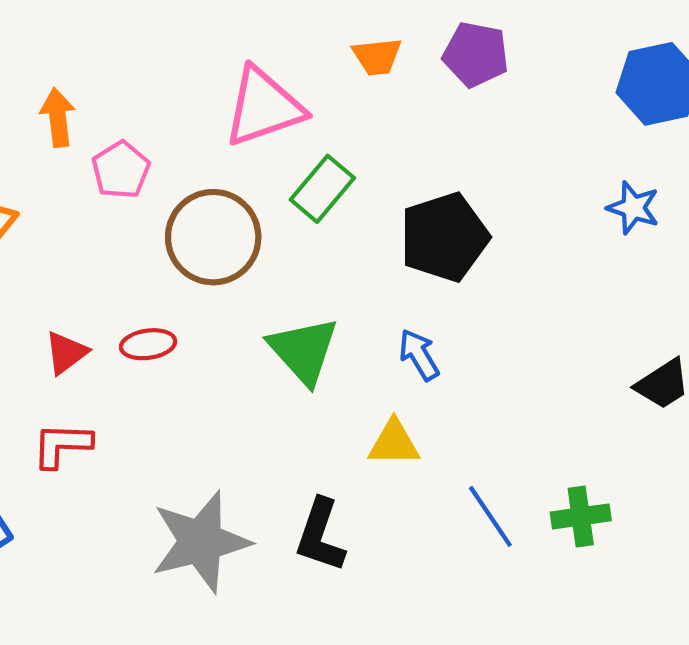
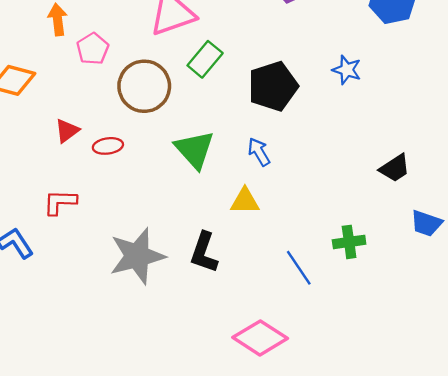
blue star: (633, 208) -> (347, 70), moved
red triangle: (66, 353) -> (67, 131), moved
blue line: (490, 516) -> (299, 268), moved

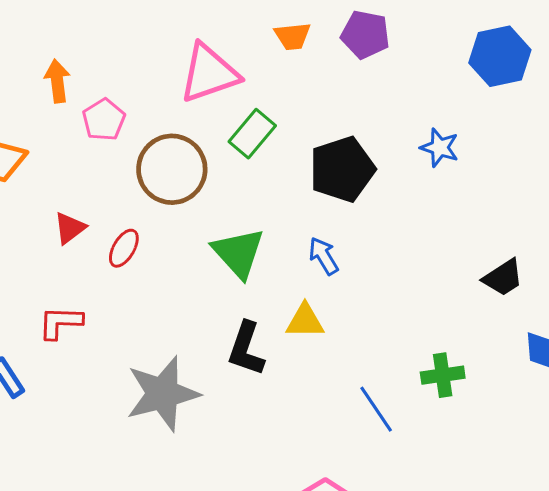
red ellipse: (108, 146) -> (124, 248), turned -52
black L-shape: (204, 252) -> (246, 349), moved

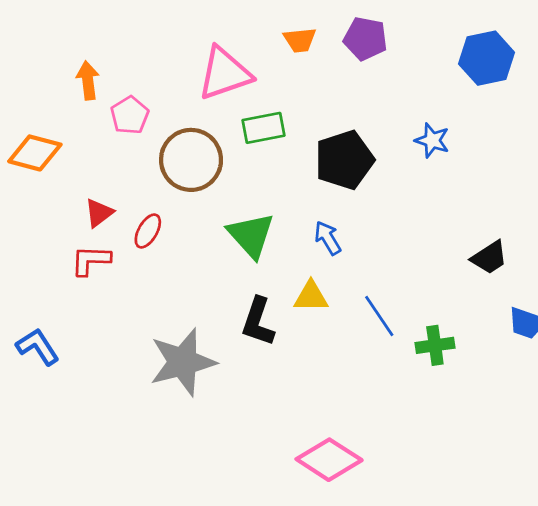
green rectangle: (252, 134) -> (264, 128), turned 39
red L-shape: (60, 322) -> (91, 260), moved
blue line: (376, 409) -> (379, 316), moved

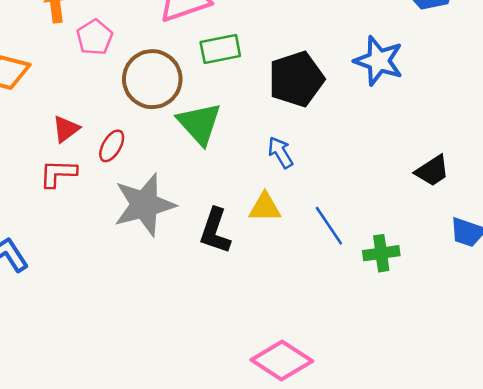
blue star: (432, 140) -> (379, 61), size x1.5
green triangle: (251, 235) -> (199, 124), moved
gray star: (183, 362) -> (144, 205), moved

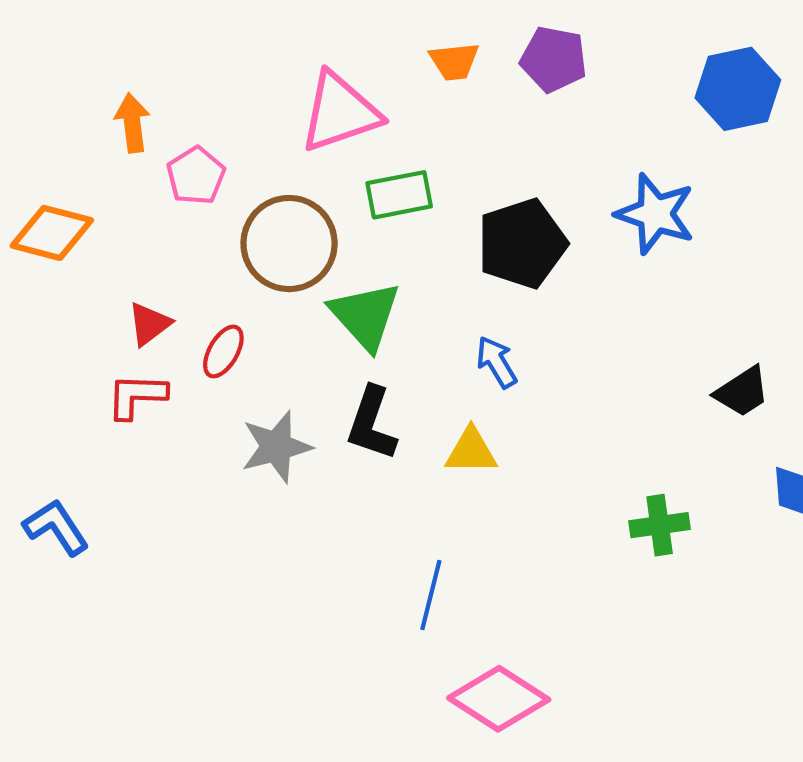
gray star: (144, 205) -> (276, 447), size x0.7
blue line: (329, 226) -> (431, 595), moved, turned 48
black L-shape: (215, 231) -> (372, 423), moved

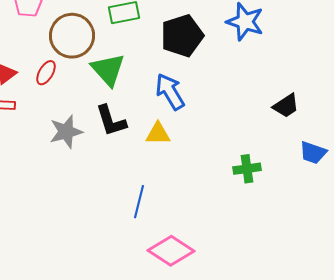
red ellipse: (223, 352) -> (46, 73), moved
blue arrow: (497, 362) -> (170, 92), size x1.5
black L-shape: (372, 423) -> (111, 121), turned -36

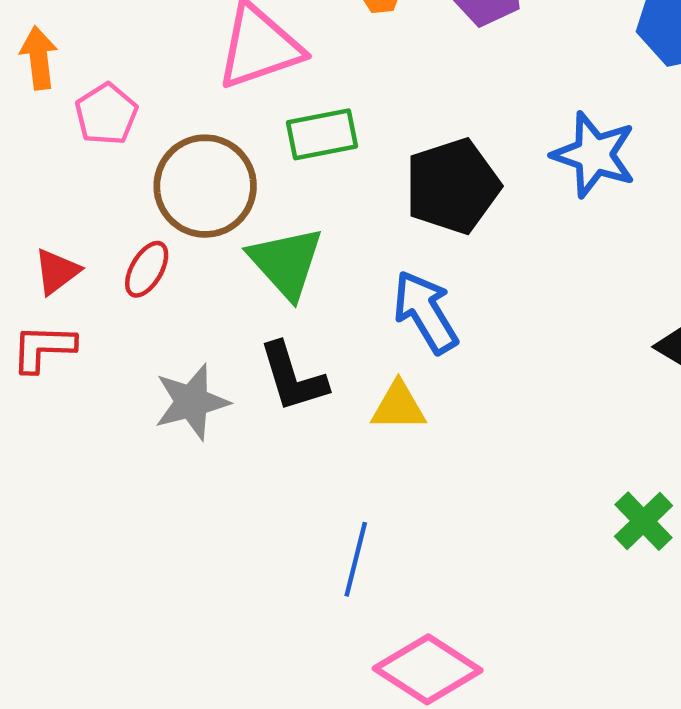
green cross: (247, 169) -> (643, 521), moved, turned -36

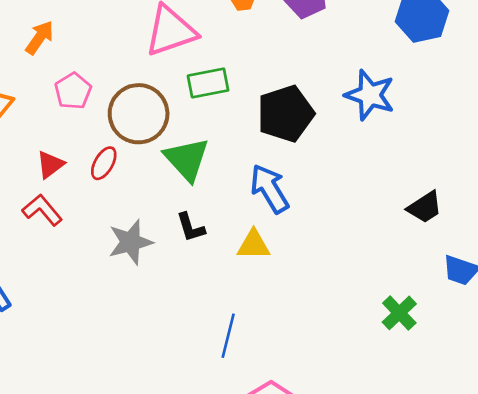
orange arrow: (39, 58) -> (40, 38), turned 42
pink pentagon: (106, 114) -> (73, 91), moved
red L-shape: (43, 348) -> (42, 210), turned 48
black L-shape: (293, 377) -> (191, 227), size x0.7

